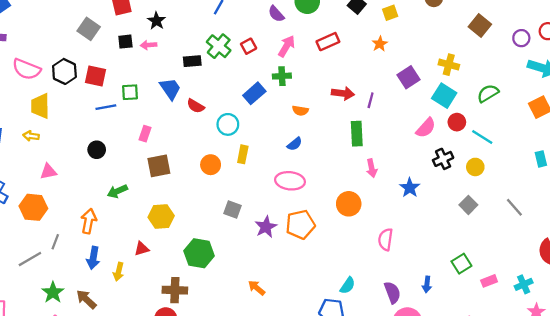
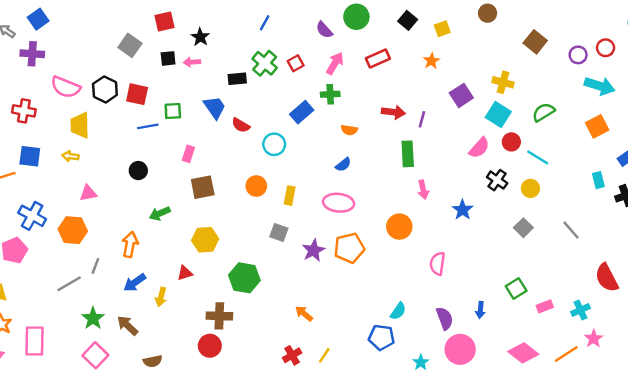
yellow rectangle: (243, 154) -> (290, 196), moved
black cross: (443, 159) -> (497, 180), turned -30
blue arrow: (93, 258) -> (135, 283), turned 45

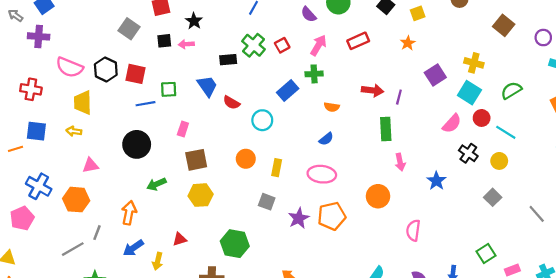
black circle: (138, 171) -> (137, 144), size x1.6
gray line: (571, 230) -> (537, 214), moved
yellow hexagon: (205, 240) -> (201, 195), moved

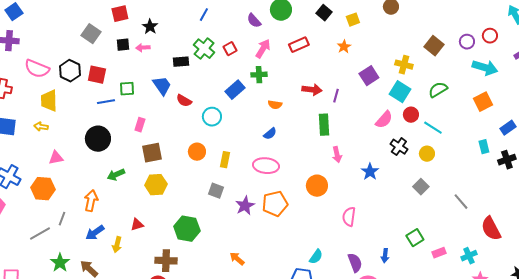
brown square: (504, 25) -> (434, 46), moved

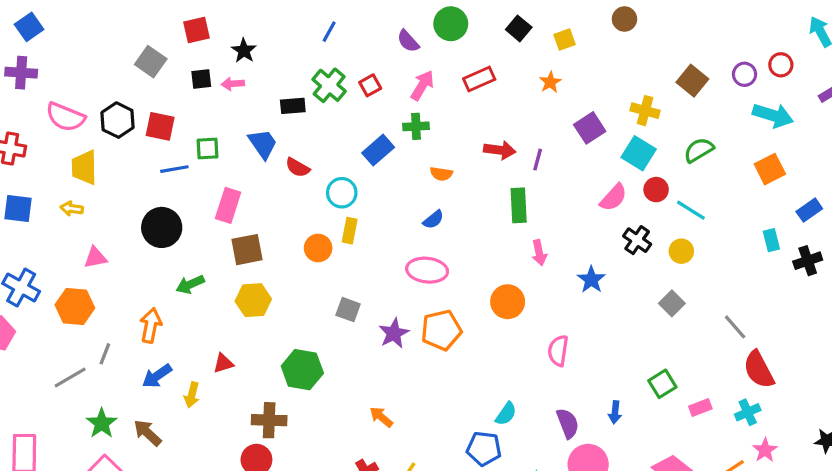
pink rectangle: (140, 125) -> (228, 205), size x1.5
yellow rectangle: (225, 160) -> (350, 231), moved
red semicircle: (491, 229) -> (759, 370), moved

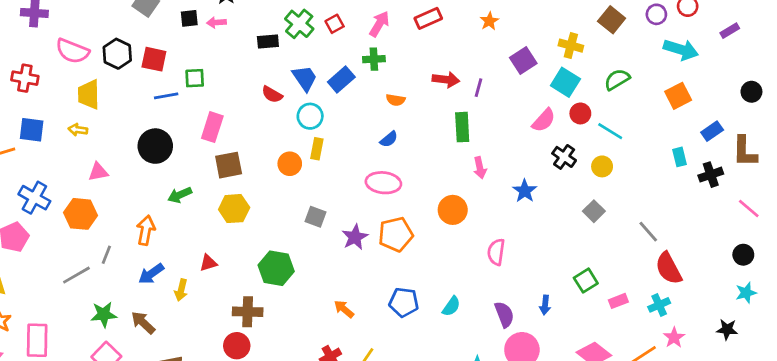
blue trapezoid: (263, 144) -> (305, 78), moved
green star: (102, 423) -> (104, 314), turned 30
blue pentagon: (484, 449) -> (404, 302), moved

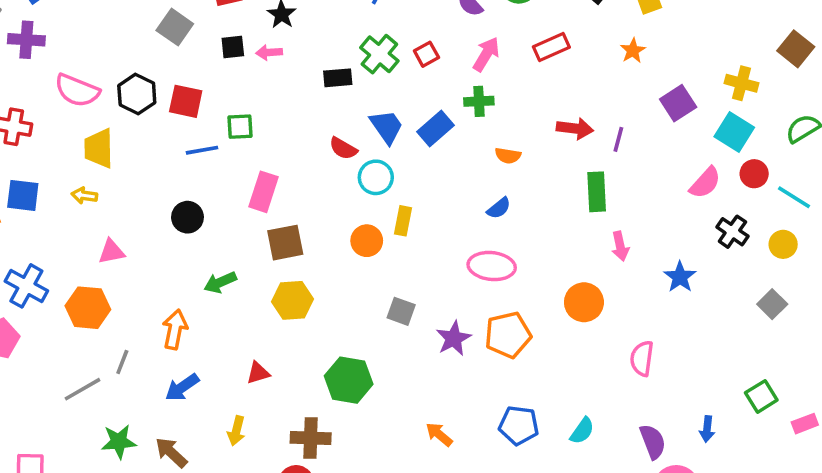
cyan circle: (310, 116) -> (376, 177), moved
black circle: (155, 146) -> (188, 217), size x0.7
yellow arrow: (181, 290) -> (236, 431), moved

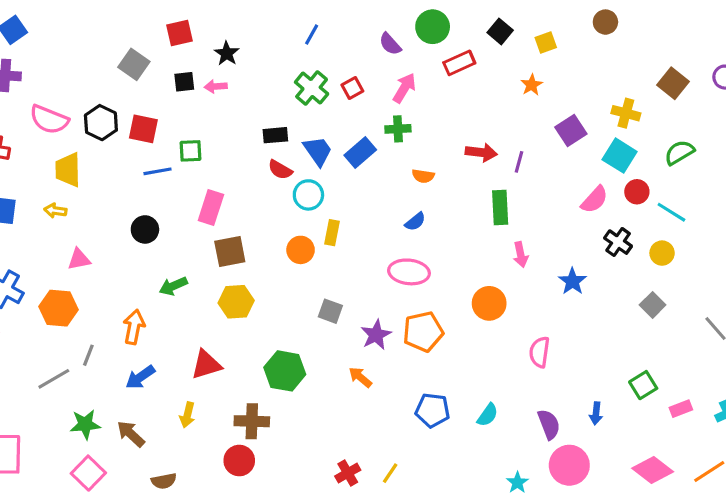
red rectangle: (551, 47) -> (459, 63), moved
black rectangle: (338, 78) -> (275, 135), moved
red triangle: (258, 373) -> (206, 365), size x1.5
orange arrow: (439, 434) -> (360, 377), moved

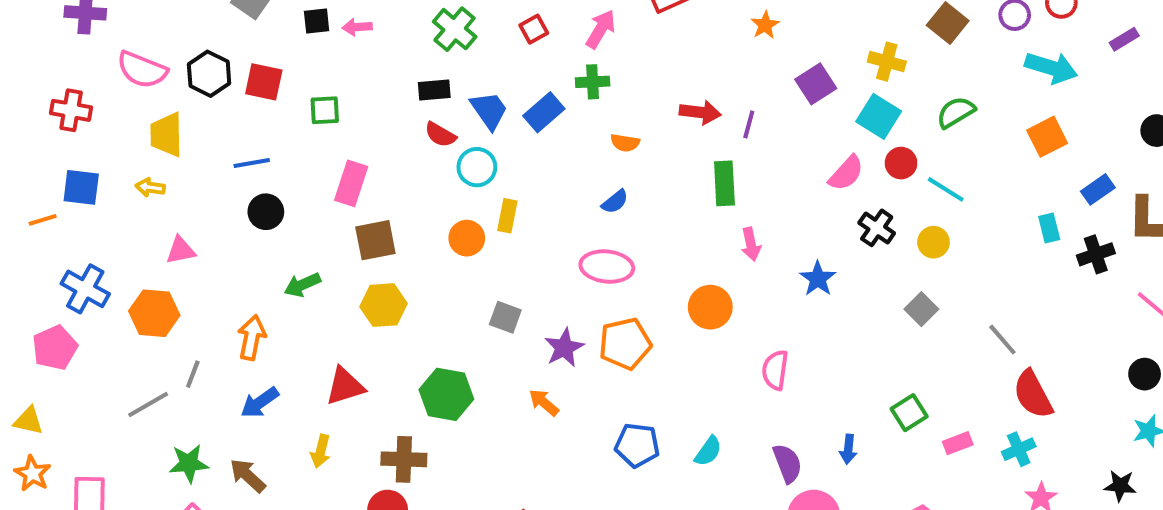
green cross: (312, 88) -> (455, 29), moved
blue line: (158, 171) -> (252, 163), moved

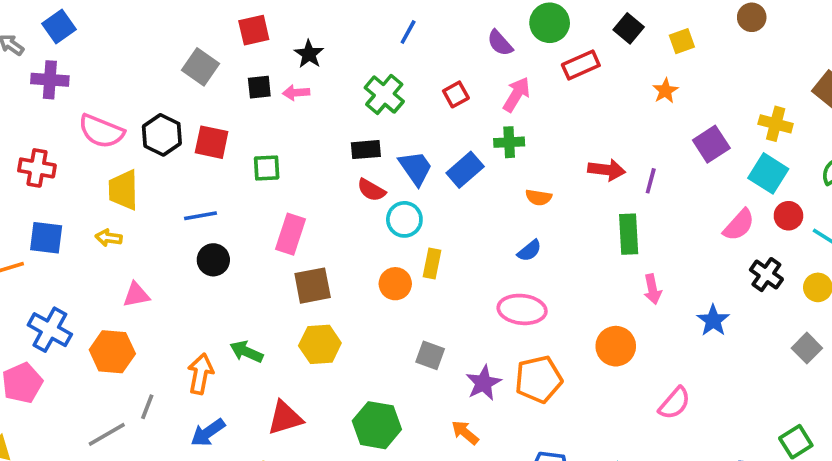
green arrow: (302, 285) -> (246, 352), moved, turned 48
pink semicircle: (775, 370) -> (675, 403), turned -147

